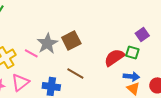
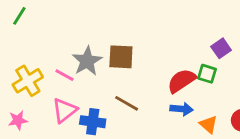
brown square: (71, 40) -> (121, 57), turned 30
blue arrow: (131, 76) -> (182, 109), moved
pink triangle: (20, 82) -> (64, 110), moved

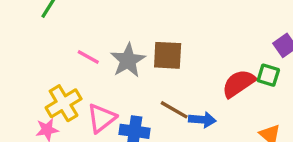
pink line: (64, 75) -> (88, 57), moved
yellow cross: (28, 81) -> (64, 103), moved
blue arrow: (182, 109) -> (202, 120), moved

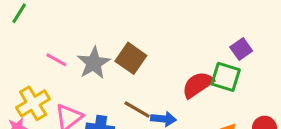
brown square: (168, 55) -> (131, 58), turned 32
green square: (268, 75) -> (226, 77), size x1.4

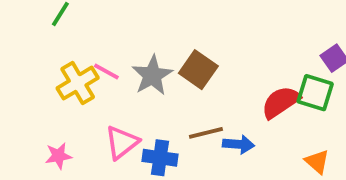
yellow cross: (33, 103) -> (78, 83), moved
brown line: (137, 110) -> (206, 133), turned -44

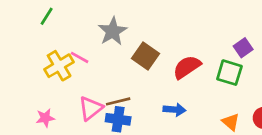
gray star: (152, 75) -> (113, 31), moved
red semicircle: (281, 102) -> (187, 67), moved
brown line: (206, 133) -> (118, 101), moved

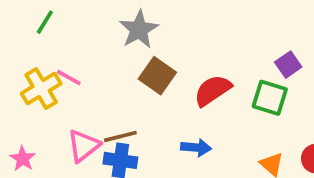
green line: (47, 16) -> (45, 22), moved
gray star: (113, 31) -> (139, 30), moved
pink star: (45, 118) -> (23, 159), turned -30

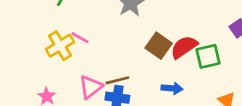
brown square: (157, 76) -> (159, 46), moved
green square: (270, 98) -> (208, 56), moved, turned -30

